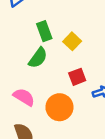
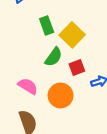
yellow square: (72, 41) -> (72, 35), size x1.5
green semicircle: (38, 58) -> (54, 57), moved

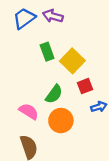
green semicircle: (54, 57) -> (54, 94), moved
red square: (77, 67) -> (85, 86), moved

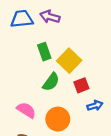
blue trapezoid: (24, 18) -> (22, 19), turned 30
green semicircle: (54, 94) -> (51, 82), moved

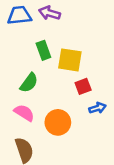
yellow square: (69, 61) -> (70, 60), turned -35
green semicircle: (51, 82) -> (29, 83), moved

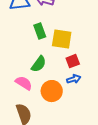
green semicircle: (29, 83) -> (39, 64), moved
blue arrow: (97, 108) -> (74, 79), moved

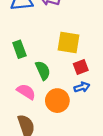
green rectangle: (40, 31) -> (19, 49), moved
green semicircle: (39, 64) -> (43, 70), turned -60

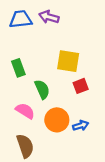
blue arrow: (82, 87) -> (81, 126), moved

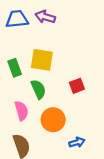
yellow square: (68, 61) -> (42, 60), moved
pink semicircle: (25, 111) -> (21, 111), turned 42
blue arrow: (81, 126) -> (77, 142), moved

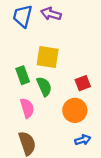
blue trapezoid: (17, 19) -> (23, 16), turned -70
green rectangle: (15, 68) -> (23, 75), moved
orange circle: (53, 120) -> (75, 110), moved

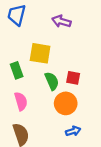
purple arrow: (51, 14) -> (61, 21), moved
red square: (83, 83) -> (73, 78), turned 32
green semicircle: (44, 87) -> (52, 81), moved

